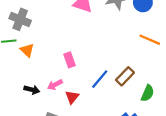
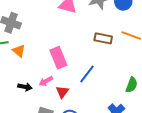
pink rectangle: (70, 60) -> (58, 58), size x1.5
brown rectangle: (125, 76) -> (103, 38), moved, turned 60

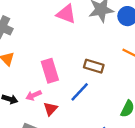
brown rectangle: (103, 38) -> (94, 66), moved

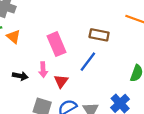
pink arrow: (34, 95) -> (43, 70), turned -64

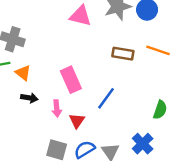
brown rectangle: (99, 35) -> (123, 54), moved
black arrow: (20, 76) -> (29, 98), moved

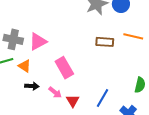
pink triangle: (81, 16) -> (38, 42), moved, turned -36
blue line: (106, 98) -> (103, 98), moved
pink arrow: (57, 108) -> (55, 92), turned -40

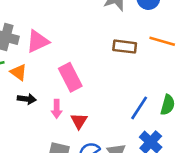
pink arrow: (55, 92) -> (57, 109), turned 48
blue line: (103, 98) -> (139, 108), moved

